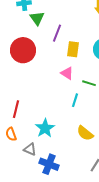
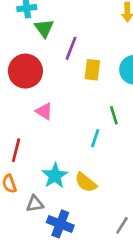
pink triangle: (67, 73) -> (44, 111), moved
green line: (89, 83) -> (114, 115), turned 56
yellow semicircle: (85, 133) -> (86, 182), moved
gray triangle: (30, 149) -> (35, 204), turned -32

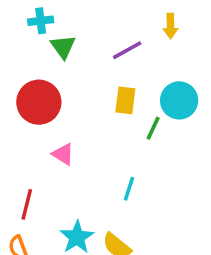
purple line: (71, 48) -> (127, 50), moved, turned 40
green line: (114, 115) -> (153, 128), moved, turned 42

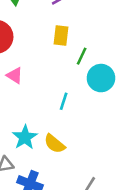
cyan circle: (179, 100) -> (101, 78), moved

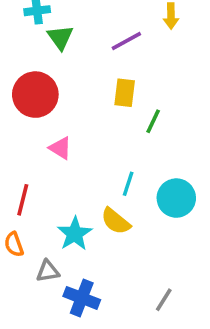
cyan circle: (101, 78) -> (176, 198), moved
yellow semicircle: (55, 144) -> (116, 221), moved

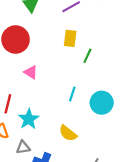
yellow semicircle: (116, 221) -> (68, 133), moved
cyan star: (75, 234) -> (29, 119), moved

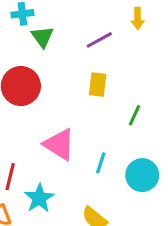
green line: (87, 56) -> (135, 115), moved
pink triangle: (31, 72) -> (59, 144), moved, size x1.6

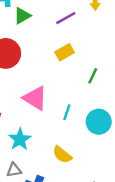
green triangle: (42, 37) -> (22, 16), turned 36
yellow rectangle: (98, 84) -> (65, 52), turned 54

